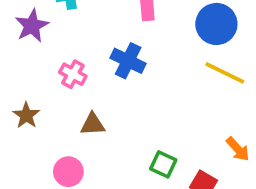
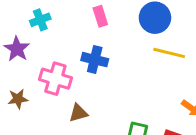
pink cross: (73, 74) -> (55, 79), size x1.5
brown star: (26, 115) -> (18, 99), moved, turned -30

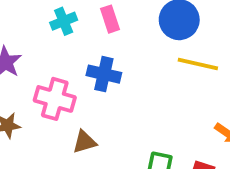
cyan cross: (40, 20) -> (64, 21), moved

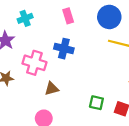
cyan cross: (64, 21) -> (25, 18), moved

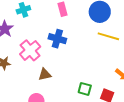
pink cross: (34, 63) -> (30, 50), turned 30

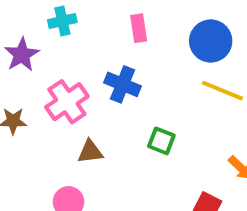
green square: (85, 89) -> (161, 141), moved

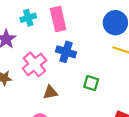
pink rectangle: (139, 28) -> (58, 19), moved, size x1.5

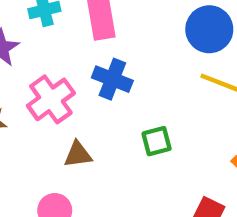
green square: (91, 83) -> (157, 141), turned -35

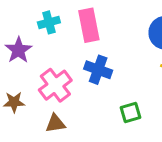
brown triangle: (78, 154) -> (55, 123), moved

